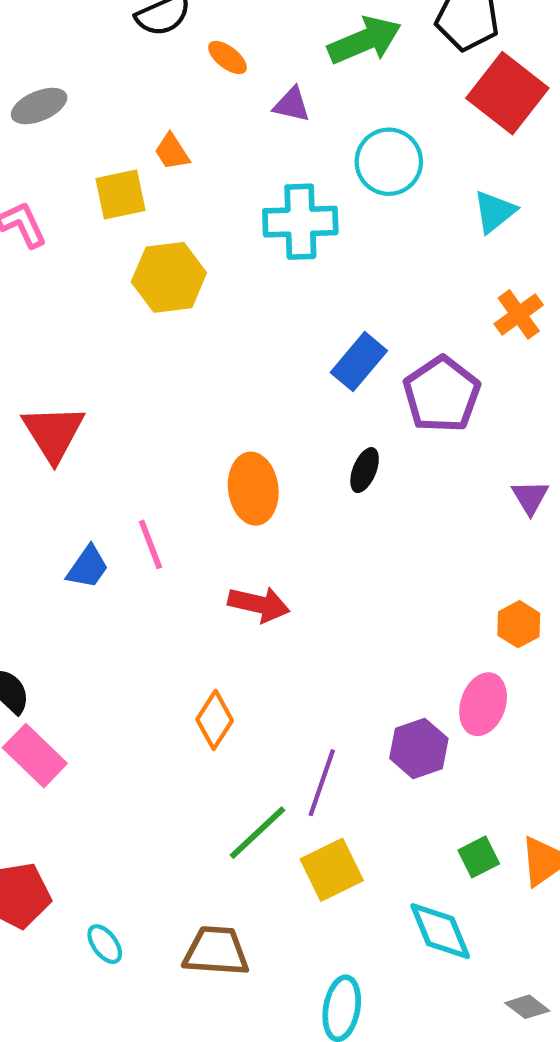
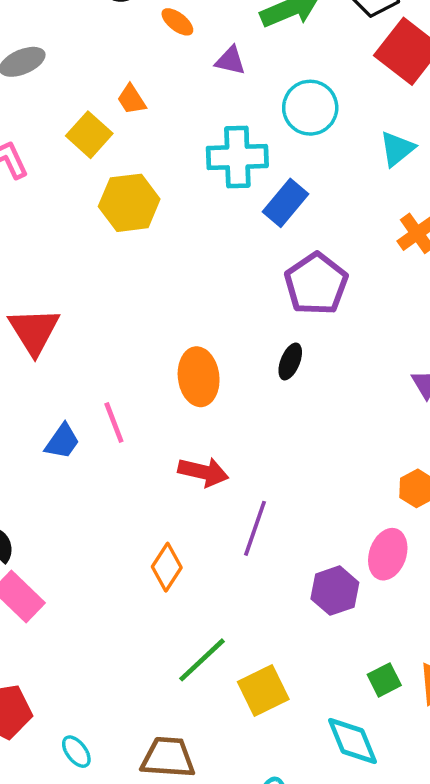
yellow square: (120, 195) -> (89, 135), turned -36
blue rectangle: (359, 362) -> (286, 203), moved
purple pentagon: (442, 394) -> (316, 284), moved
purple line: (322, 783) -> (255, 528), moved

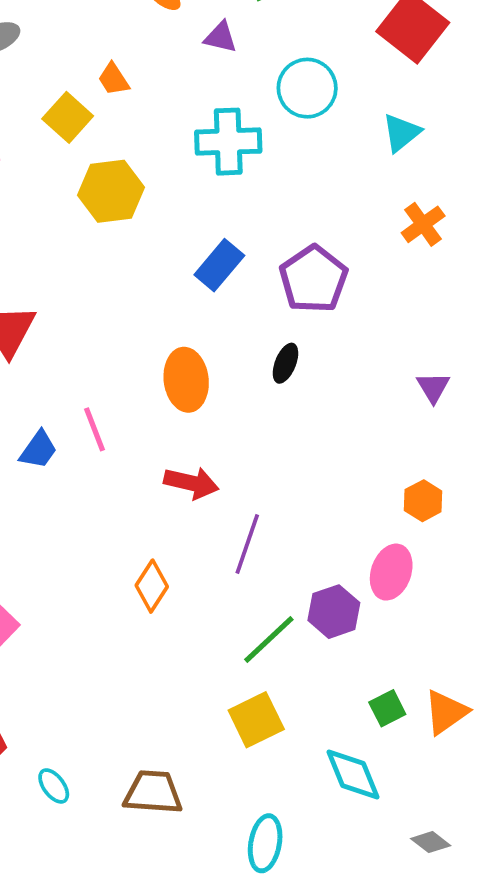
blue rectangle: (286, 203) -> (219, 265), moved
green line: (202, 660) -> (269, 640), moved

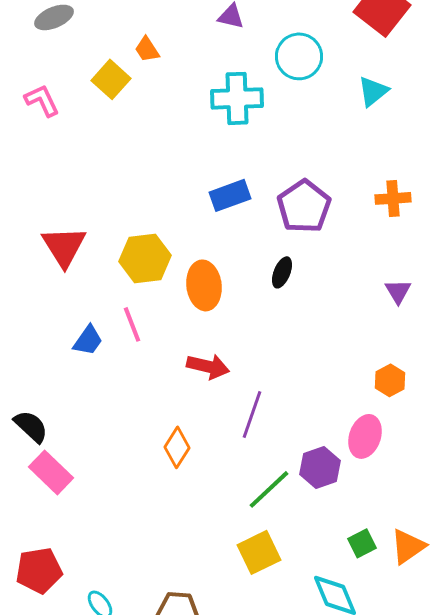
yellow hexagon: (111, 191) -> (145, 258), moved
orange cross: (423, 224) -> (393, 198), moved, turned 32
blue rectangle: (219, 265) -> (230, 195), turned 30

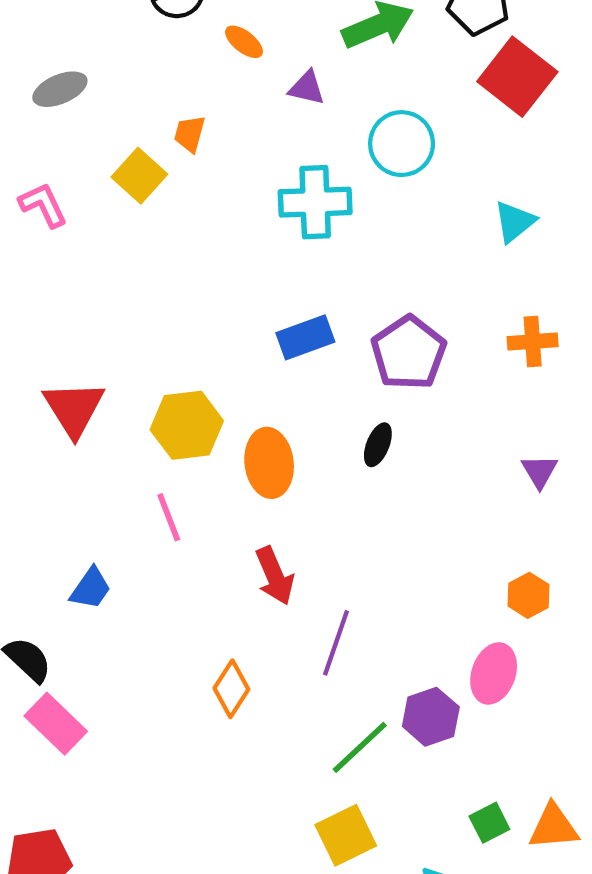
orange trapezoid: (147, 49) -> (190, 134), turned 48
cyan triangle: (373, 91) -> (515, 222), moved
blue trapezoid: (88, 340) -> (91, 588), moved
red arrow: (208, 366) -> (275, 576), turned 54
orange triangle: (408, 546) -> (554, 827), turned 30

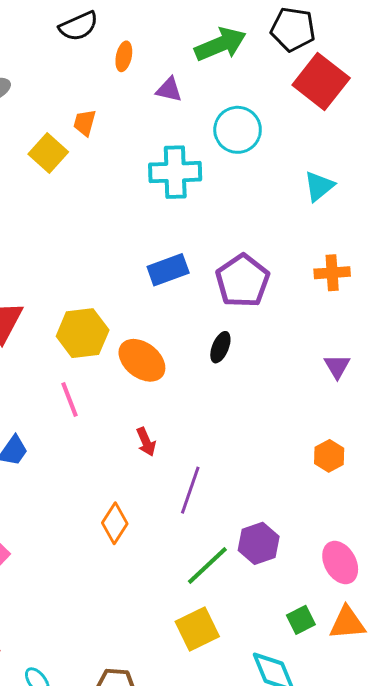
orange ellipse: (244, 42) -> (124, 56), turned 64
orange ellipse: (269, 463) -> (142, 360), turned -45
red arrow: (275, 576) -> (146, 442), size x0.7
pink ellipse: (494, 673) -> (340, 563), moved, turned -48

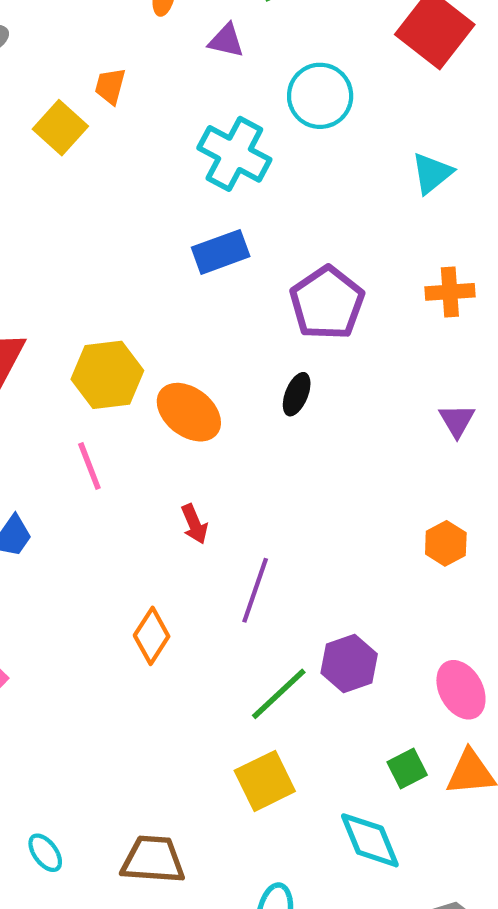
cyan cross: (175, 172) -> (234, 154), turned 30
blue rectangle: (168, 270) -> (221, 252), moved

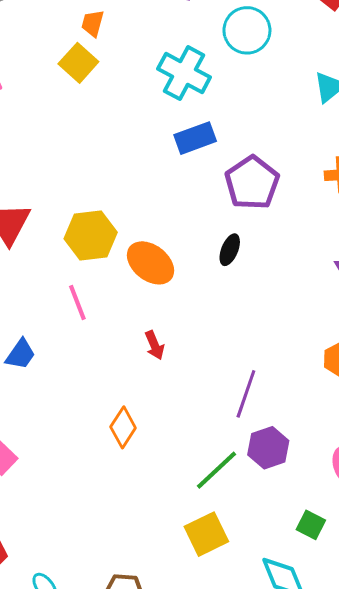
yellow square: (60, 128) -> (78, 63), moved
blue rectangle: (221, 252) -> (195, 138), moved
purple line: (255, 590) -> (246, 394), moved
green square: (407, 768) -> (311, 525), turned -36

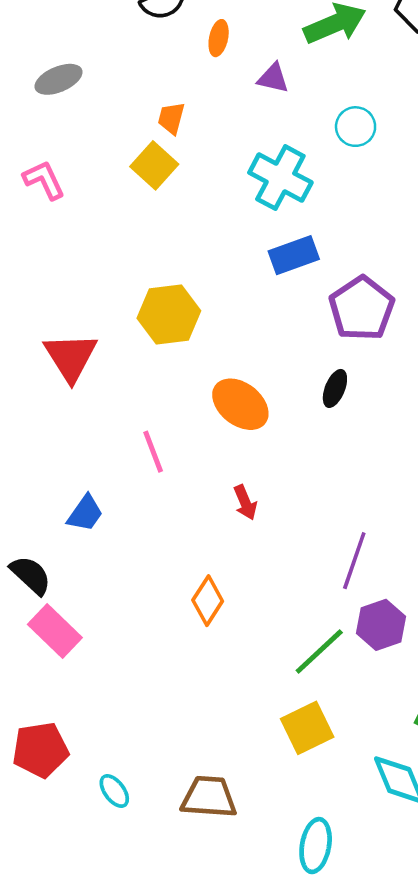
cyan circle: (247, 30) -> (356, 127), size x0.7
yellow hexagon: (91, 235) -> (169, 315), moved

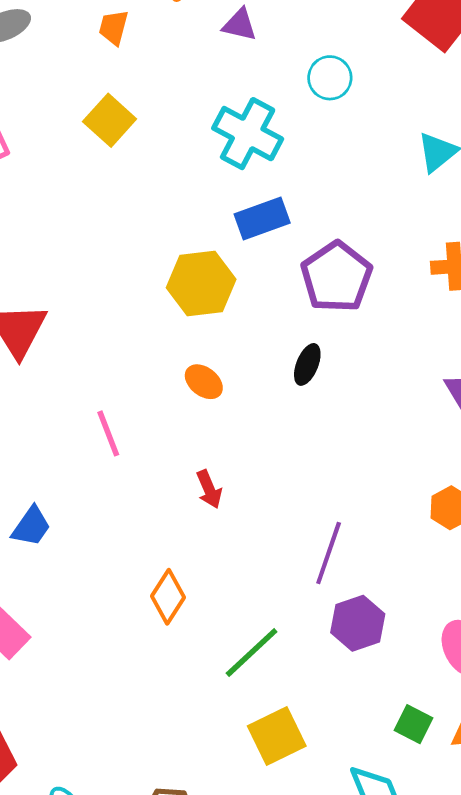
orange trapezoid: (171, 118) -> (114, 27), moved
yellow hexagon: (169, 315) -> (201, 284), moved
orange ellipse: (240, 404) -> (204, 382), size x0.6
blue trapezoid: (85, 513) -> (31, 526), moved
green line: (319, 652) -> (252, 652), moved

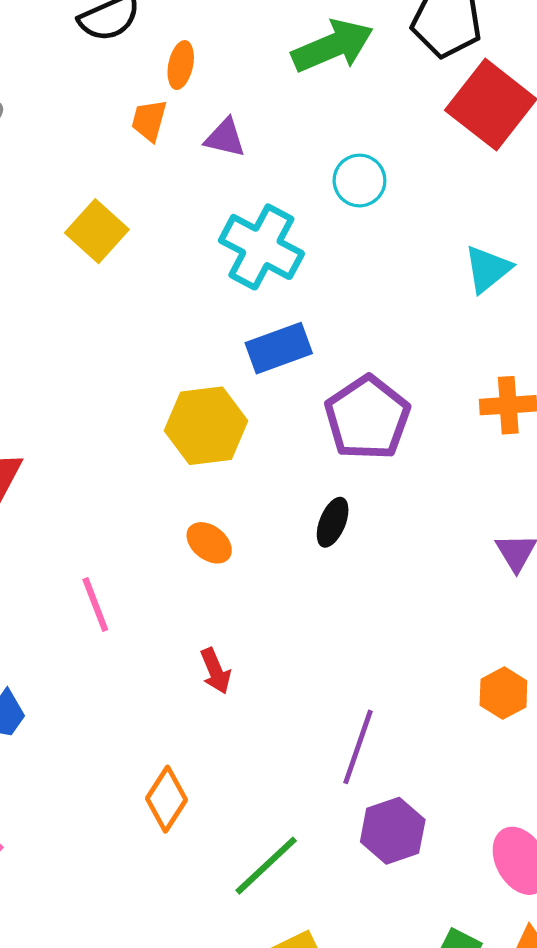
purple triangle: (240, 25) -> (225, 138), moved
orange trapezoid: (114, 27) -> (149, 120), moved

